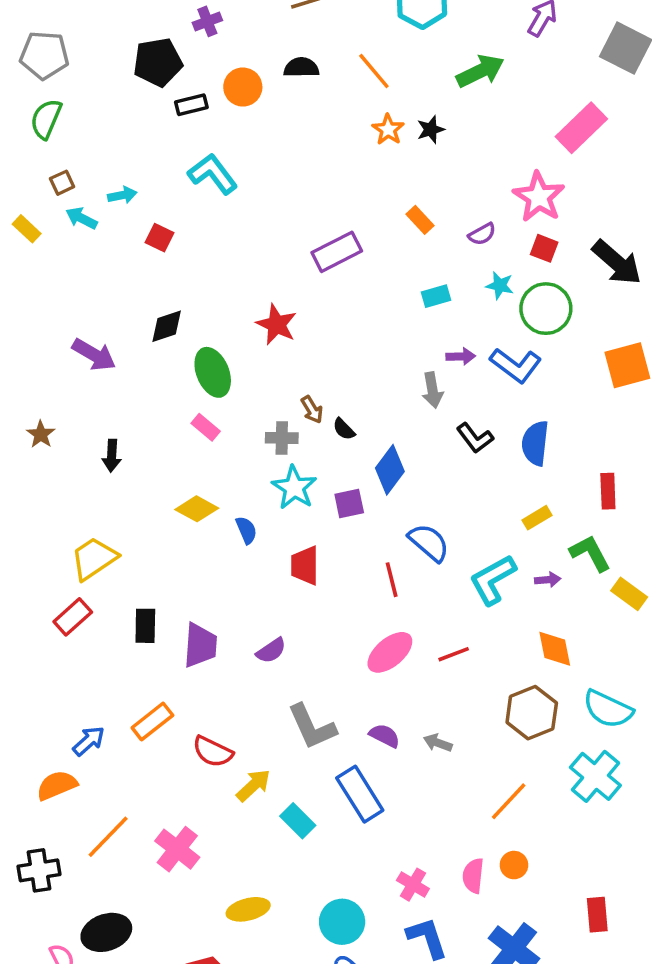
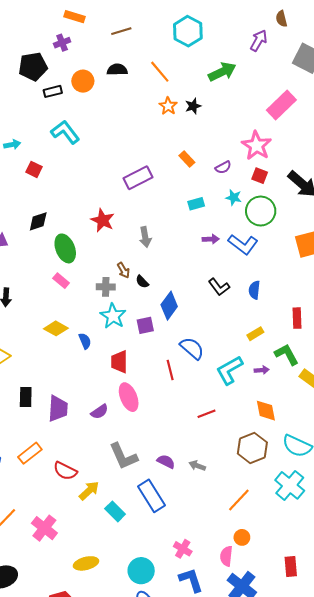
gray arrow: (432, 390) -> (145, 237), moved
blue semicircle: (535, 443) -> (254, 290), size x0.7
pink ellipse: (390, 652) -> (129, 397), moved, turned -72
pink semicircle: (473, 876) -> (226, 556), moved

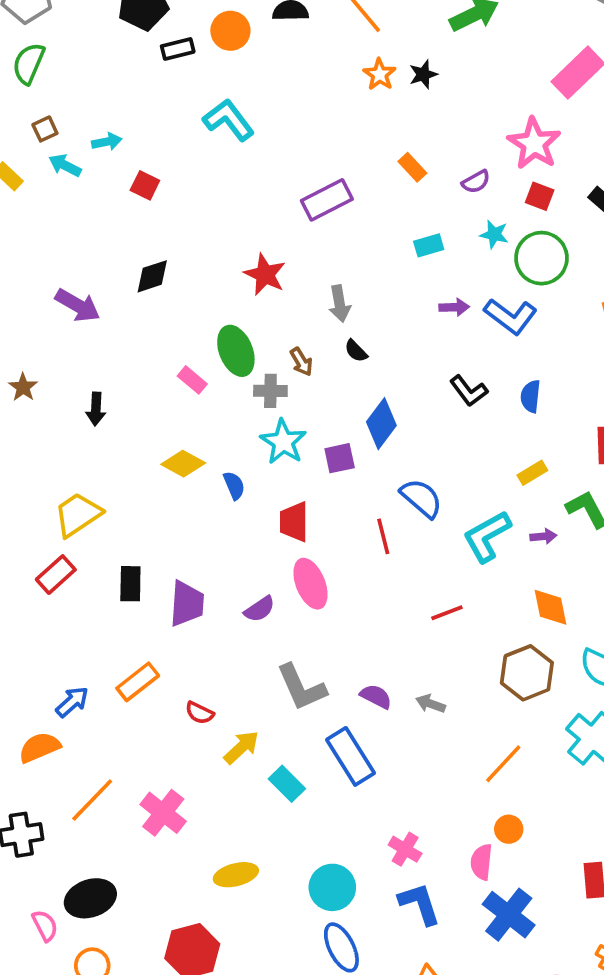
cyan L-shape: (65, 132) -> (229, 120), moved
green ellipse: (65, 248) -> (236, 351), moved
black semicircle: (142, 282) -> (356, 351), moved
red semicircle: (65, 471) -> (200, 713), size x0.7

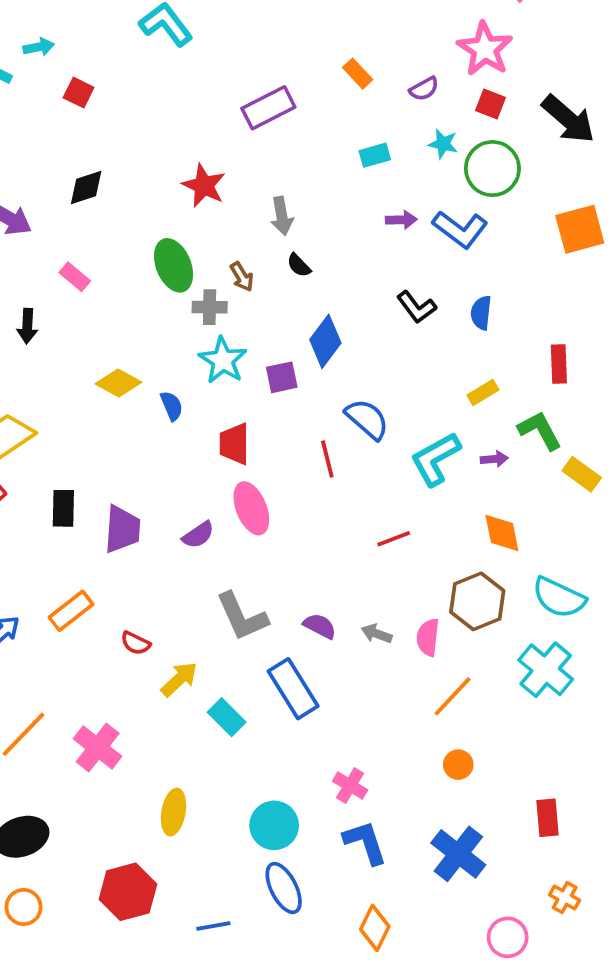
pink rectangle: (192, 380) -> (75, 277), moved
pink semicircle: (481, 862) -> (428, 637), moved
yellow ellipse: (236, 875) -> (174, 812), turned -66

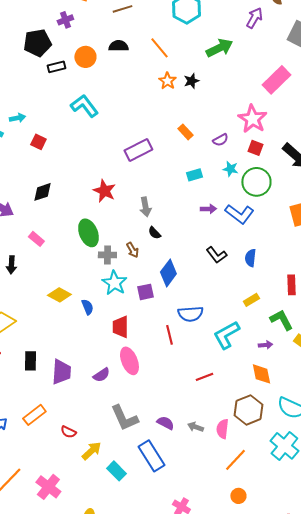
brown arrow: (242, 277) -> (132, 250), moved
blue semicircle: (367, 419) -> (190, 314), turned 135
purple arrow: (494, 459) -> (265, 345), moved

